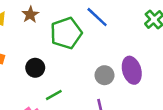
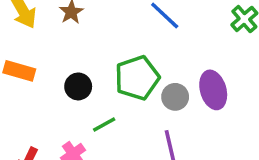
green pentagon: (66, 33) -> (137, 78), moved

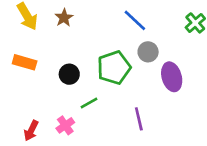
gray circle: (175, 97) -> (148, 52), moved

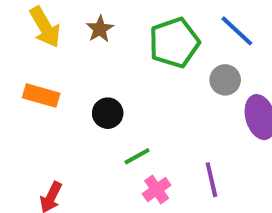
blue line: (135, 20) -> (237, 31), moved
green pentagon: (114, 68) -> (174, 43), moved
pink cross: (65, 125) -> (157, 190), moved

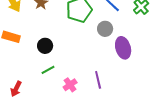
green line: (137, 156) -> (48, 70), moved

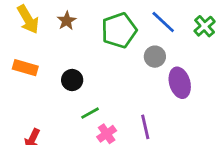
green line: (48, 70) -> (90, 113), moved

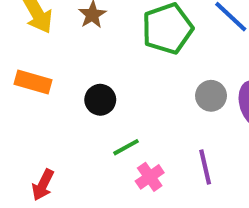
gray circle: (155, 57) -> (211, 96), moved

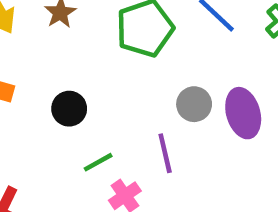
purple line: (205, 167) -> (165, 153), moved

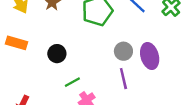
purple line: (165, 153) -> (123, 79), moved

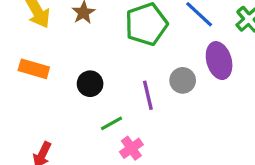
purple ellipse: (150, 56) -> (219, 61), moved
purple line: (123, 79) -> (148, 95), moved

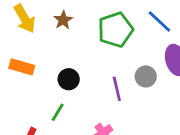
green line: (112, 123) -> (58, 112), moved, turned -30

